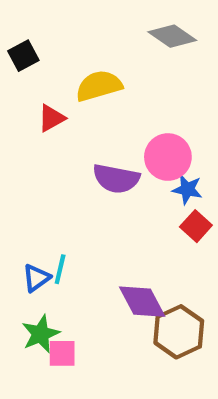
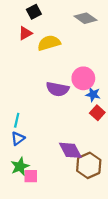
black square: (23, 56) -> (34, 12), moved
red triangle: (51, 118) -> (25, 33), moved
cyan line: (60, 269) -> (17, 120), moved

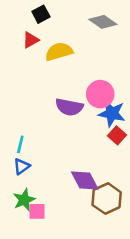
blue star: (93, 94) -> (112, 113), size x1.5

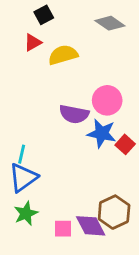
blue star: (112, 113) -> (102, 133), moved
blue triangle: (22, 166) -> (23, 178), size x1.6
purple diamond: (85, 180) -> (91, 226), moved
pink square: (37, 211) -> (63, 229), moved

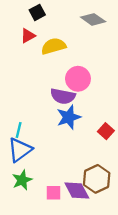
pink circle: (107, 100) -> (78, 79), moved
blue star: (102, 133) -> (69, 117), moved, turned -30
red square: (125, 144) -> (106, 131), moved

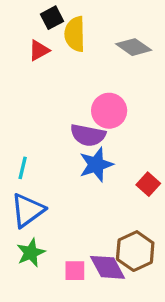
gray diamond: (93, 19) -> (134, 47), moved
yellow semicircle: (54, 46) -> (75, 34), moved, turned -75
cyan line: (19, 130) -> (23, 168), moved

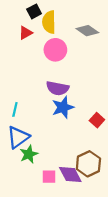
pink circle: (109, 111) -> (55, 50), moved
green star: (31, 253) -> (29, 154), moved

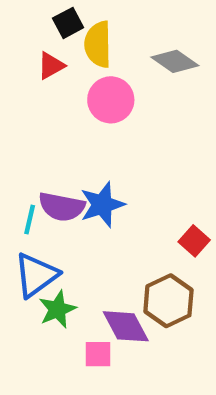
purple semicircle: (58, 88) -> (62, 207), moved
blue star: (63, 107) -> (102, 205), moved
brown hexagon: (88, 164) -> (168, 301), moved
purple diamond: (70, 175) -> (126, 326), moved

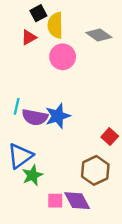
cyan line: (30, 220) -> (17, 106), moved
purple diamond: (126, 326) -> (77, 201), moved

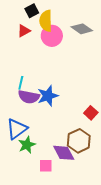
pink circle: (63, 57) -> (52, 36), moved
cyan line: (17, 106) -> (21, 83), moved
purple diamond: (77, 201) -> (64, 153), moved

